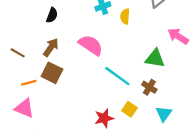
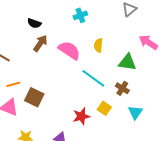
black semicircle: (52, 15) -> (34, 23), turned 88
yellow semicircle: (125, 16) -> (98, 45), moved
brown arrow: (51, 47) -> (40, 43), moved
brown square: (52, 73) -> (34, 97), moved

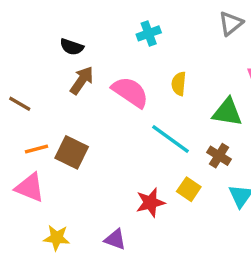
brown square: (34, 97) -> (72, 152), moved

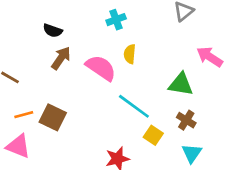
yellow semicircle: (179, 84) -> (130, 54), moved
brown cross: (219, 156) -> (186, 120), moved
yellow square: (189, 189) -> (153, 135), moved

